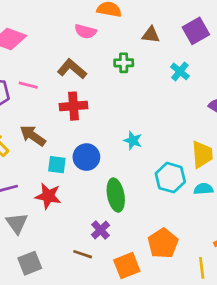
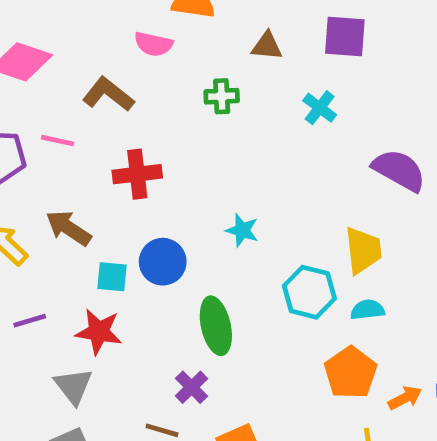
purple square: (196, 31) -> (345, 36), turned 36
brown L-shape: (72, 69) -> (108, 94), moved
gray triangle: (17, 223) -> (73, 386), moved
orange pentagon: (163, 243) -> (351, 373), moved

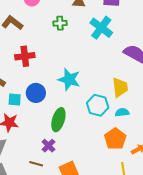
cyan cross: (320, 108) -> (101, 28), size x1.6
cyan star: (242, 230) -> (69, 79), size x1.6
green ellipse: (216, 326) -> (58, 120), turned 30

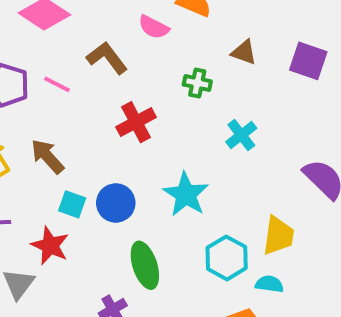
cyan cross: (101, 28) -> (241, 135), moved, size x0.7
red cross: (25, 56) -> (136, 122), moved, turned -36
green ellipse: (58, 120) -> (145, 265), turned -50

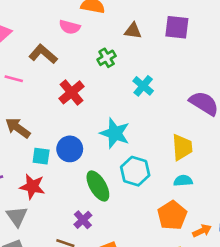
green cross: (197, 83) -> (107, 58), turned -30
cyan hexagon: (227, 258) -> (135, 171), moved

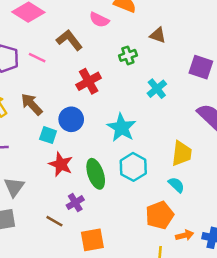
purple square: (177, 27) -> (201, 67), moved
blue circle: (70, 149) -> (71, 119), moved
cyan semicircle: (183, 181) -> (176, 185), turned 36
red star: (32, 187) -> (61, 164), moved

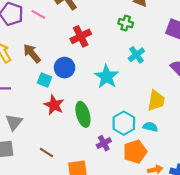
green cross: (128, 55) -> (126, 23), moved, turned 32
cyan cross: (157, 89) -> (136, 55), moved
cyan hexagon: (133, 167) -> (124, 123), moved
cyan semicircle: (176, 185) -> (150, 127), turned -32
purple cross: (75, 203) -> (104, 143), moved

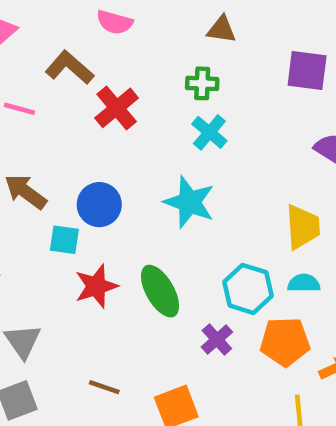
red cross: (81, 36) -> (117, 108), moved
cyan cross: (136, 55) -> (209, 132), moved
red star: (54, 105) -> (96, 286), turned -30
orange pentagon: (135, 152) -> (285, 342), turned 30

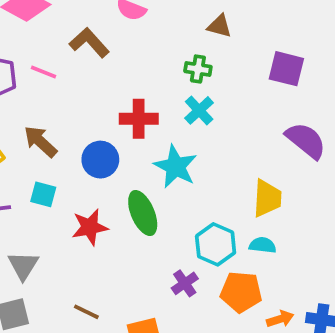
red cross: (117, 108) -> (139, 119), moved, turned 33
cyan square: (64, 240) -> (43, 194), moved
green ellipse: (160, 291) -> (143, 213), moved

